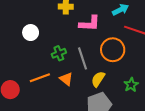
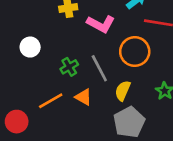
pink L-shape: (90, 23) -> (101, 24), turned 35

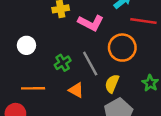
orange line: (51, 101) -> (33, 88), moved, turned 30

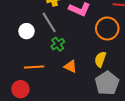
gray line: (90, 64) -> (49, 22), moved

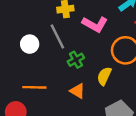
green cross: (58, 44) -> (76, 60), moved
yellow semicircle: (100, 59) -> (104, 76), moved

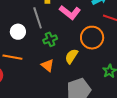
white circle: (30, 44) -> (18, 32), moved

